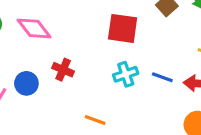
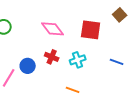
pink diamond: (34, 28) -> (53, 29), moved
cyan cross: (126, 74) -> (78, 60), moved

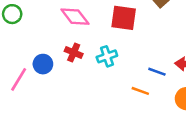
blue line: (117, 62) -> (157, 72), moved
orange line: (73, 90) -> (140, 91), moved

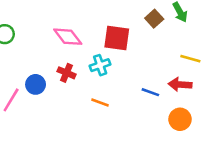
cyan cross: (107, 56) -> (100, 65), moved
orange line: (140, 91) -> (100, 102), moved

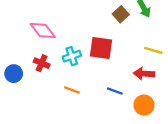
red square: (117, 38) -> (101, 48), moved
blue line: (150, 92) -> (115, 91), moved

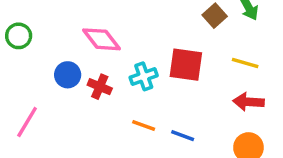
yellow line: (153, 50) -> (245, 63), moved
blue circle: (14, 74) -> (68, 75), moved
blue line: (115, 91) -> (183, 136), moved

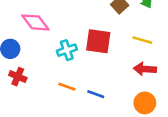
red cross: (100, 87) -> (18, 77), moved

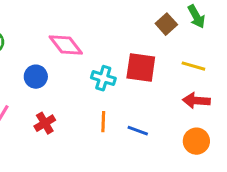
cyan cross: (67, 50) -> (103, 78), turned 36
red cross: (18, 77) -> (45, 123), moved, turned 36
orange line: (67, 87) -> (103, 122), turned 72

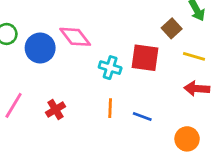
brown square: (166, 24) -> (172, 28), moved
blue circle: (36, 77) -> (40, 48), moved, size x1.4
orange circle: (196, 141) -> (187, 139), moved

